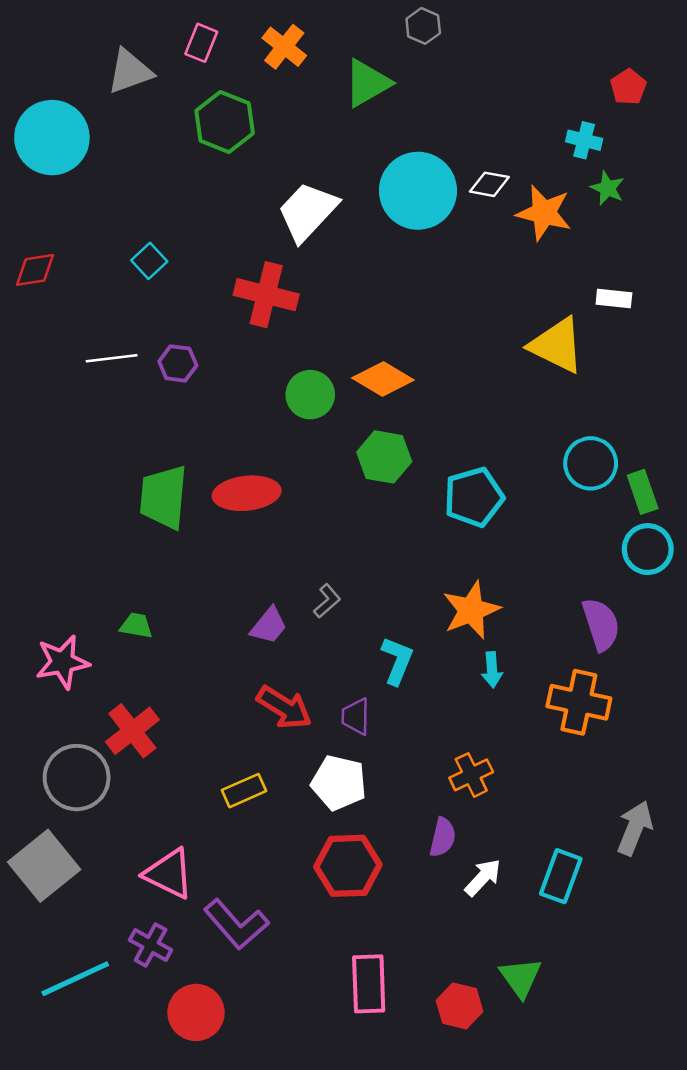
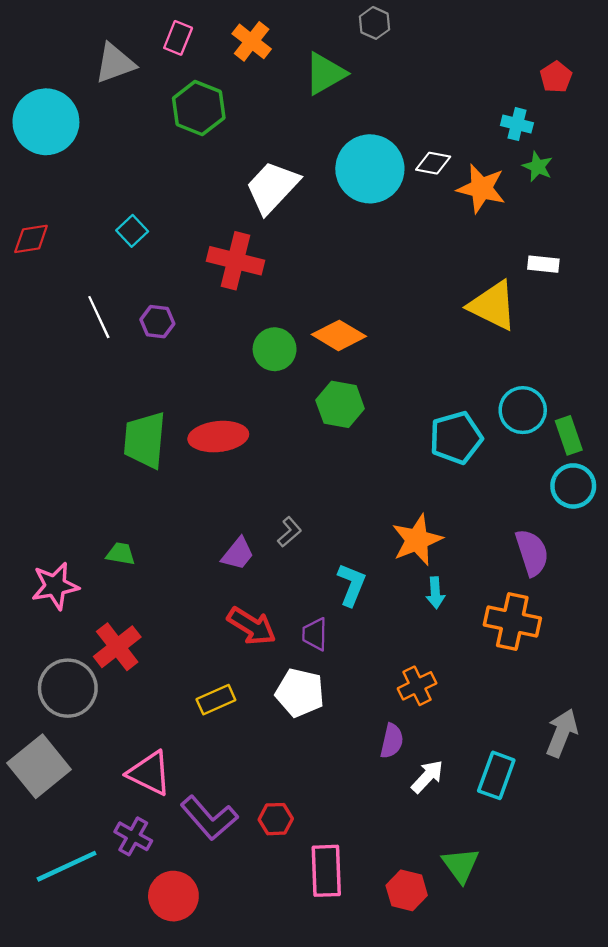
white line: (112, 358) -> (99, 317), turned 72
cyan pentagon: (474, 497) -> (456, 438), moved
red hexagon: (348, 866) -> (276, 819), moved, size x0.6

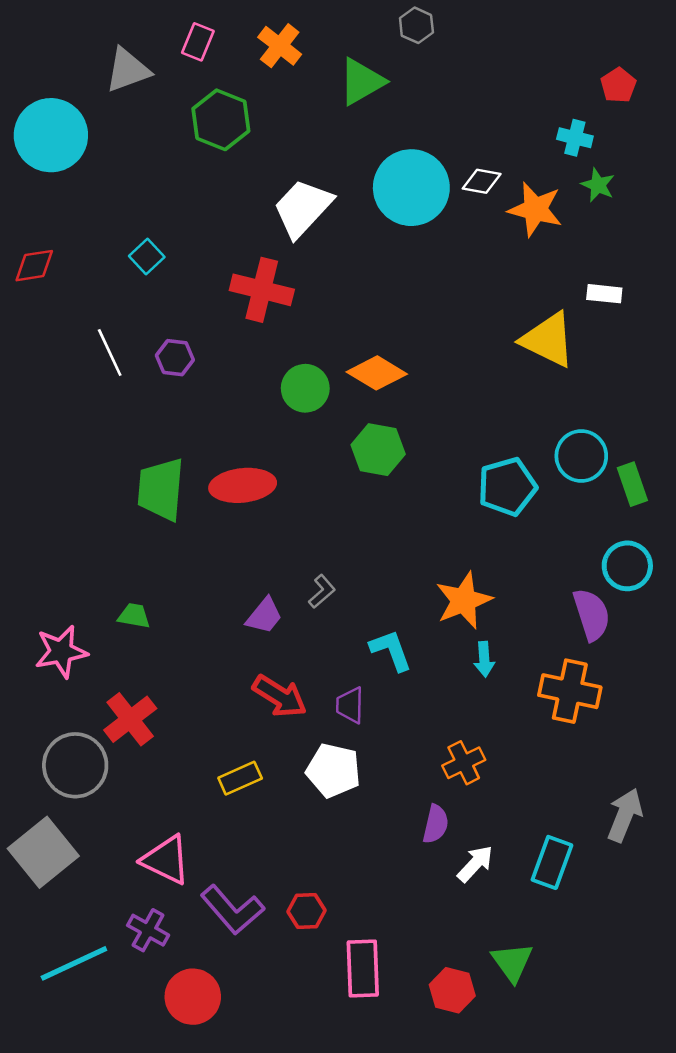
cyan circle: (573, 486) -> (627, 566), moved
cyan L-shape: (352, 585) -> (391, 650), turned -42

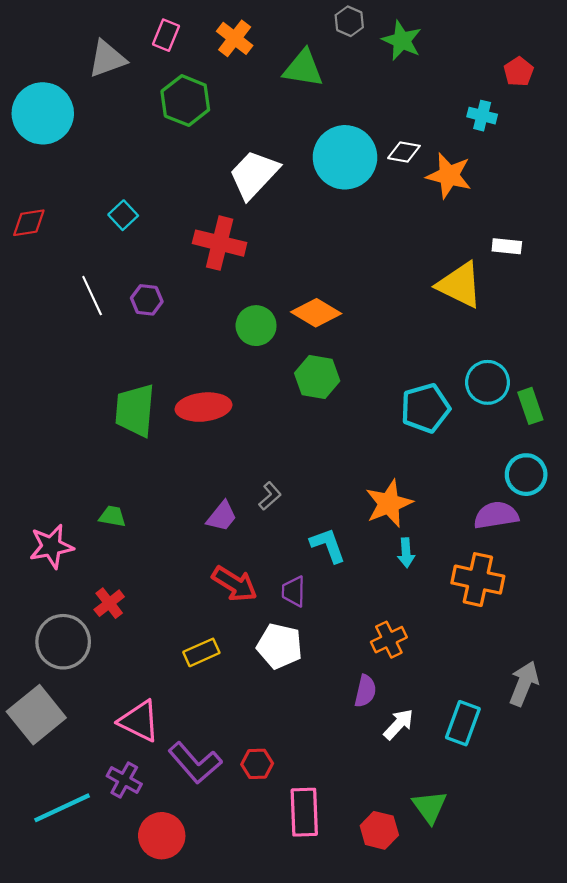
green triangle: (361, 82) -> (303, 68), turned 39
green star: (598, 185) -> (402, 41), moved, size x1.4
purple semicircle: (592, 614) -> (496, 515), turned -81
red cross: (130, 719) -> (109, 603), size x0.7

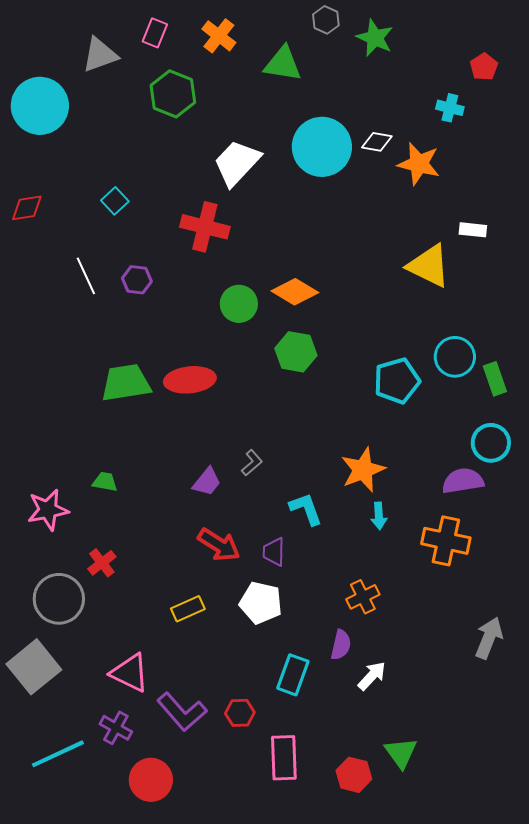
green trapezoid: (135, 410) -> (126, 383), turned 76
cyan rectangle: (463, 723) -> (293, 675), moved

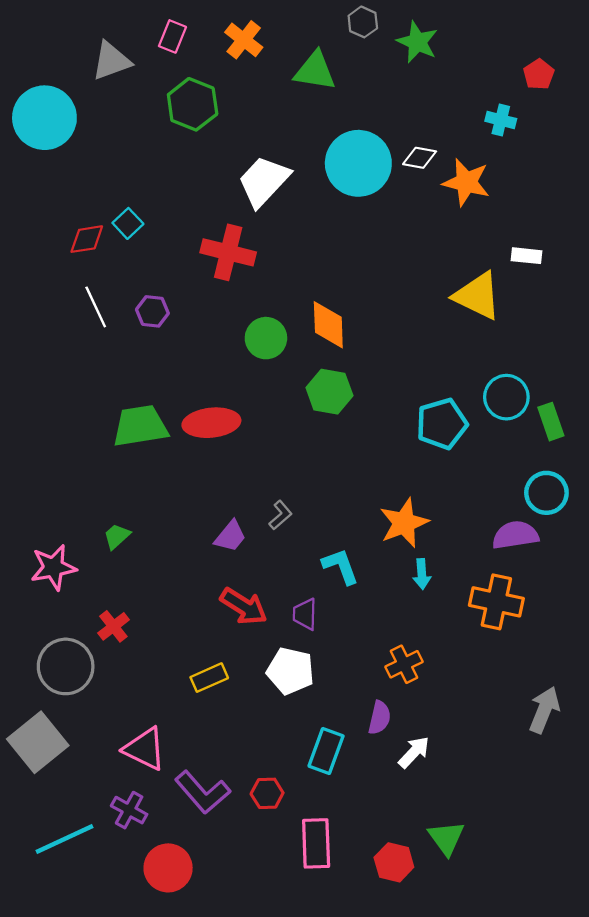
red diamond: (27, 208) -> (87, 239), moved
orange diamond: (295, 292) -> (328, 325), turned 57
green trapezoid: (105, 482) -> (117, 536), turned -52

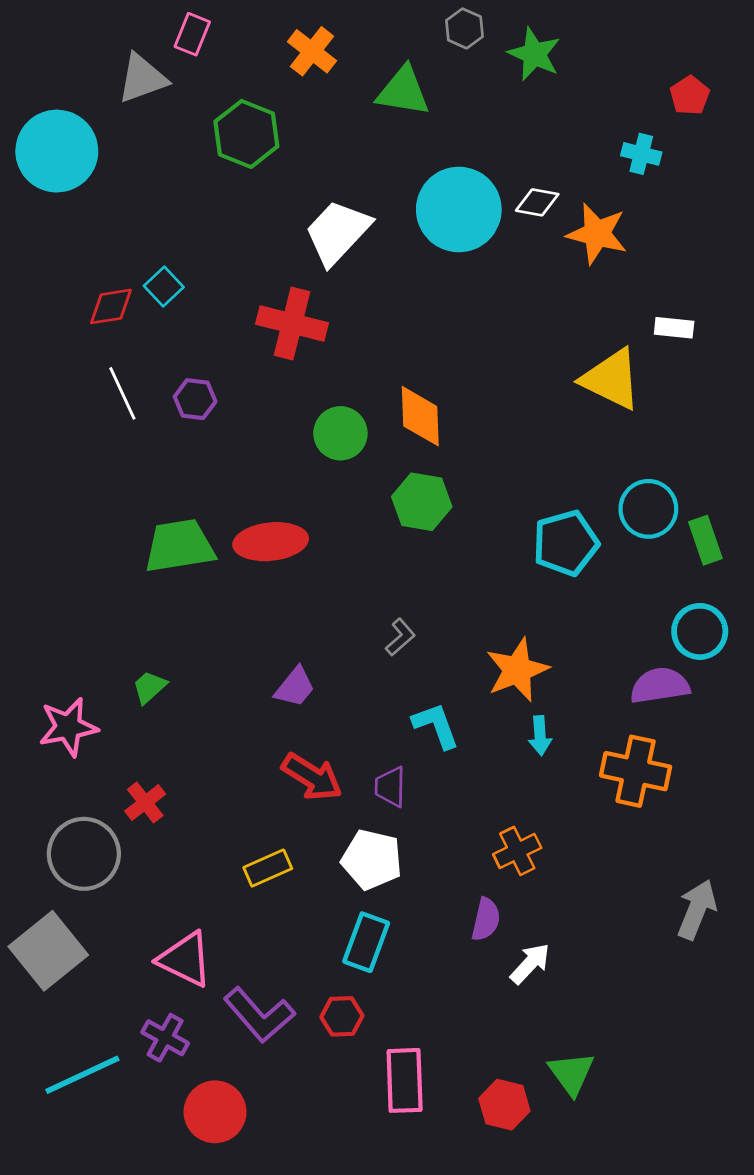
pink rectangle: (172, 36) -> (192, 34), moved
gray L-shape: (280, 515) -> (400, 637), moved
cyan rectangle: (326, 751) -> (366, 942), moved

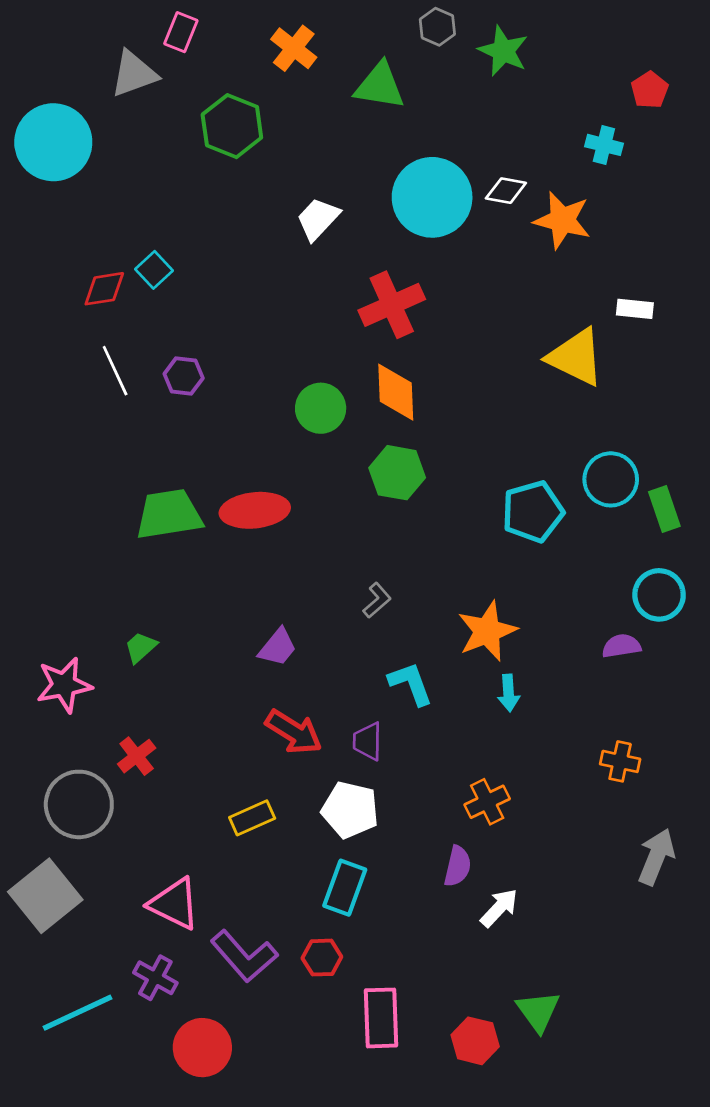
white trapezoid: (338, 232) -> (318, 219), size x0.7
red cross: (292, 324) -> (392, 305), moved, turned -38
purple semicircle: (660, 686) -> (621, 646), size x0.7
orange cross: (636, 771) -> (620, 761), moved, size x0.6

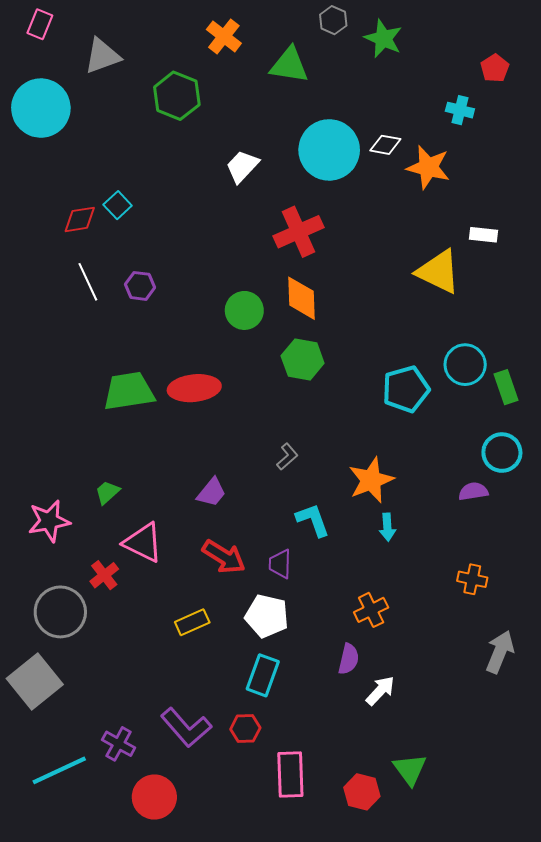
pink rectangle: (181, 32) -> (40, 24), moved
pink triangle: (174, 904) -> (143, 542), moved

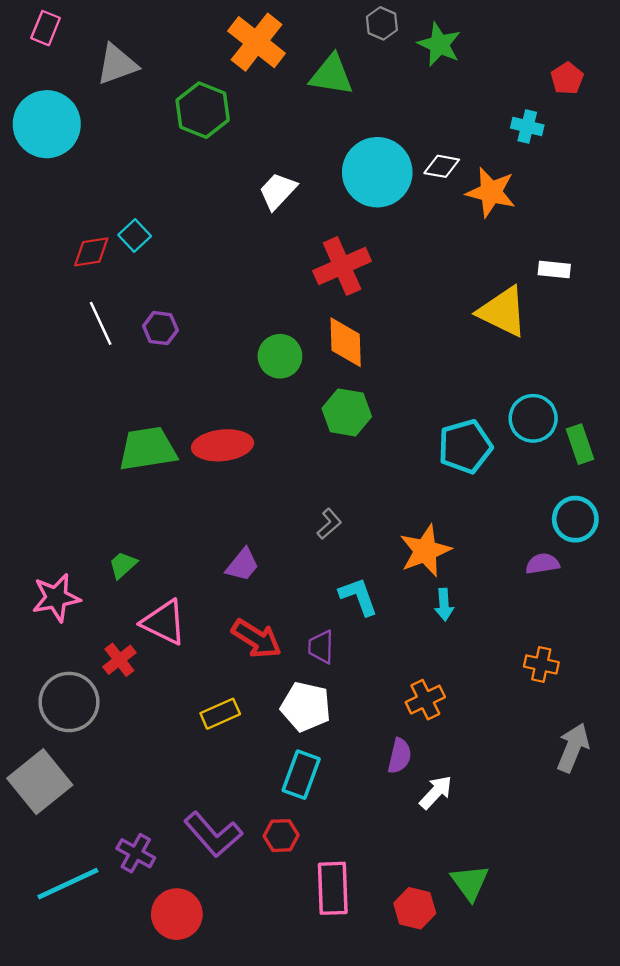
orange cross: (224, 36) -> (257, 42), size x1.4

